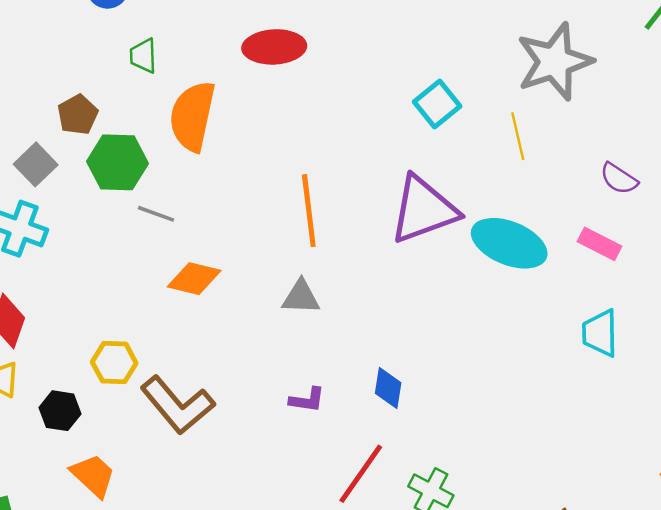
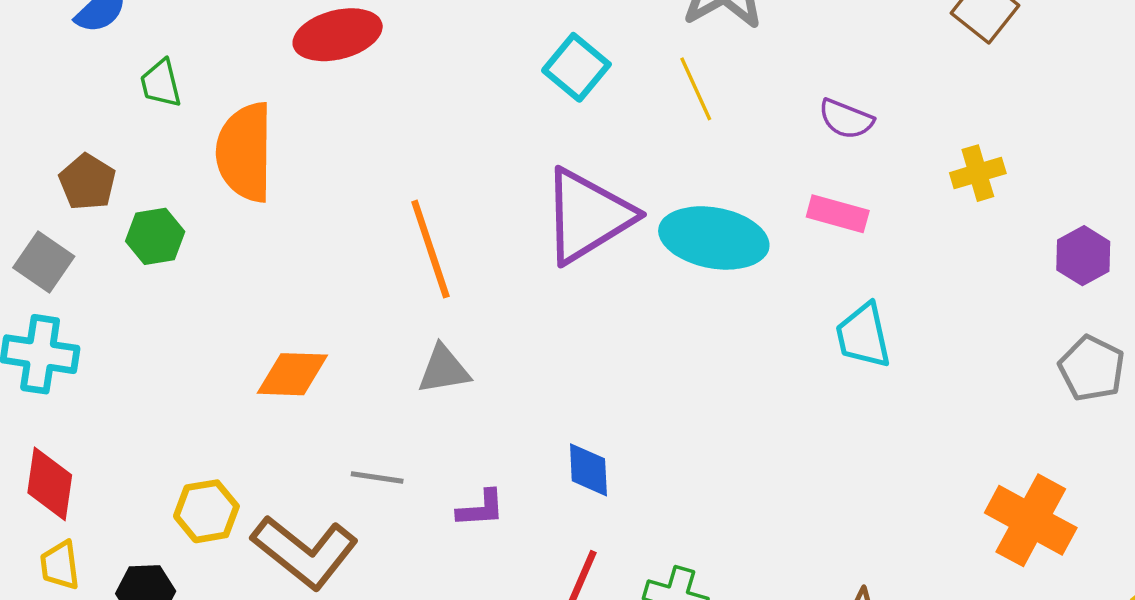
green hexagon: (118, 162) -> (155, 236), size x0.7
gray line: (156, 214) -> (377, 478), moved

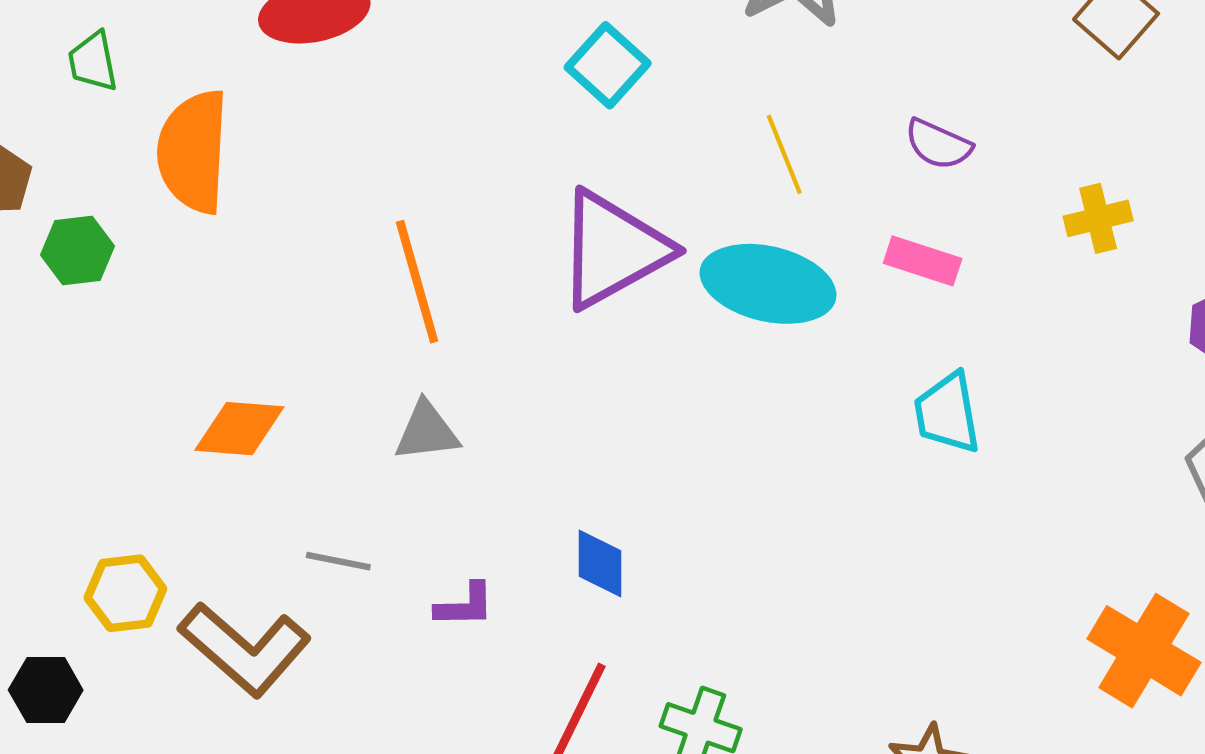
yellow line: (696, 89) -> (784, 154), moved

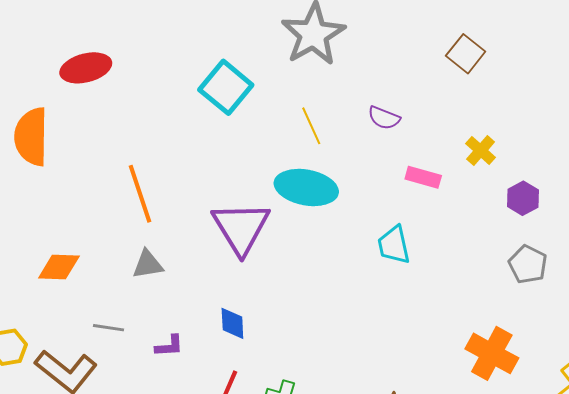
cyan square: (608, 65) -> (226, 87), size x1.4
yellow cross: (1098, 218) -> (481, 151), moved, turned -32
purple triangle: (613, 249) -> (241, 228), moved, turned -30
pink rectangle: (923, 261) -> (423, 177), moved

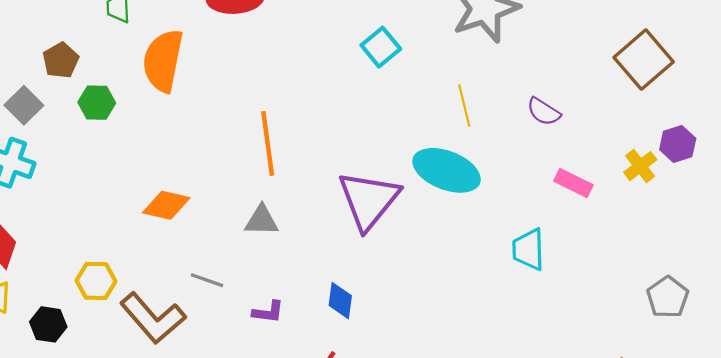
brown square: (466, 54) -> (644, 60), size x1.4
cyan square: (226, 87) -> (381, 47), size x0.7
purple hexagon: (523, 198) -> (678, 144), moved

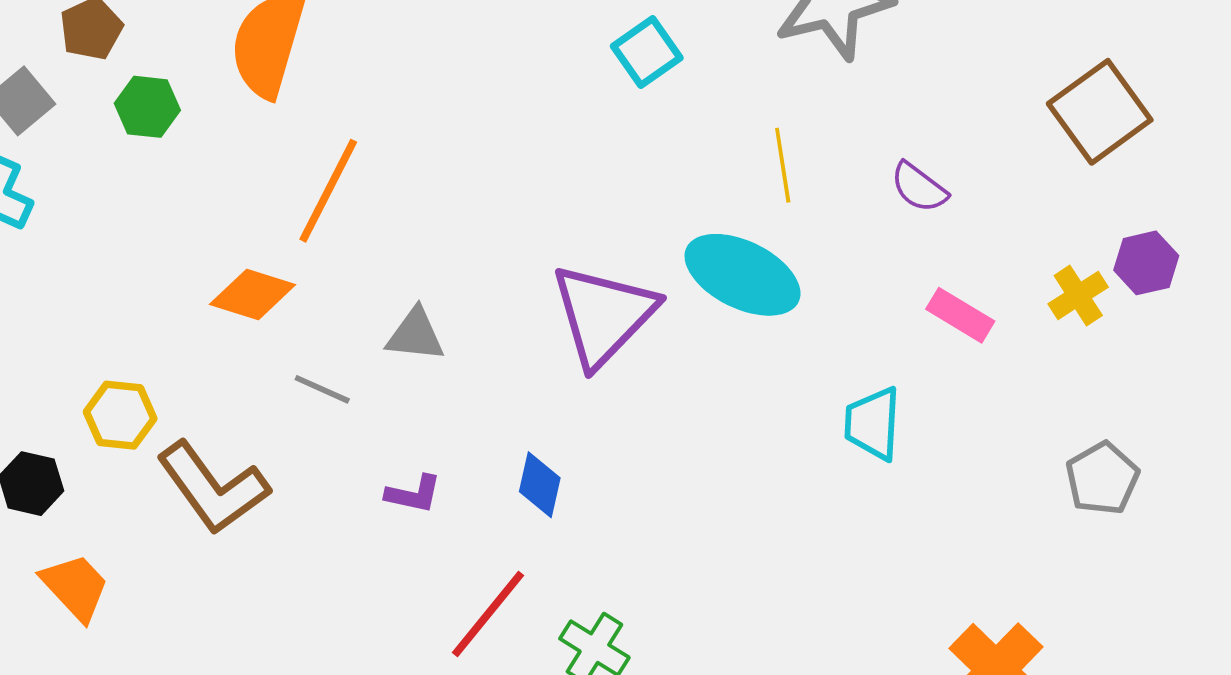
orange line: (268, 143) -> (328, 191), moved, turned 30
gray line: (207, 280) -> (322, 389), moved
gray pentagon: (668, 297) -> (1102, 478), moved

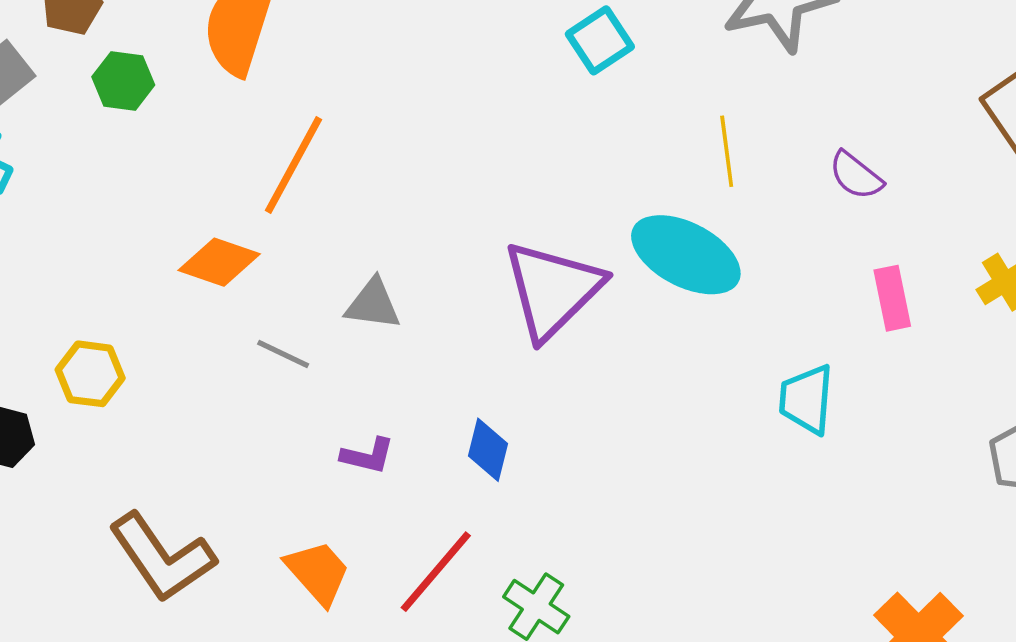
pink rectangle: (960, 315) -> (892, 298), turned 46
brown L-shape: (213, 488) -> (162, 557), moved
orange trapezoid: (75, 587) -> (318, 572), moved

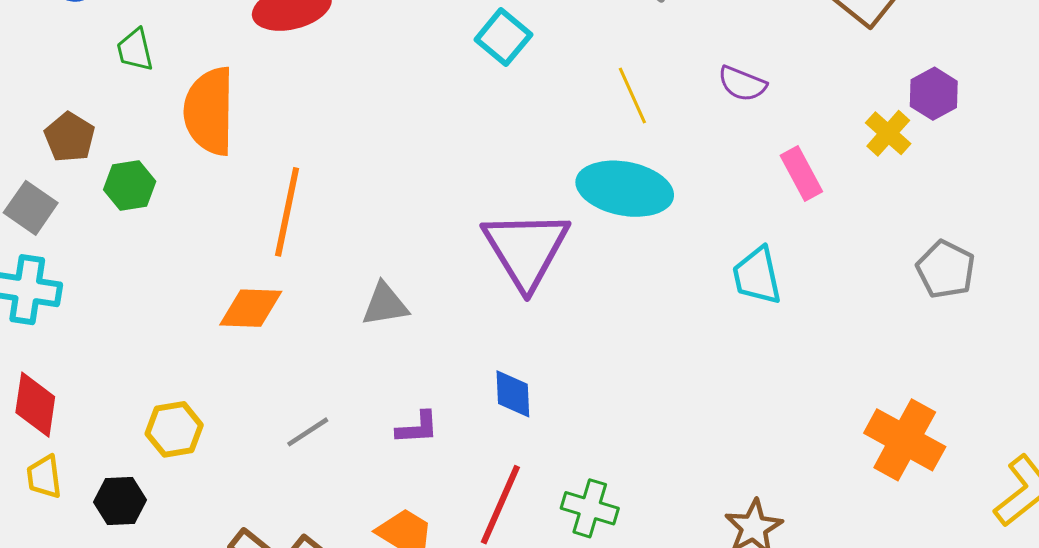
gray line: (283, 354) -> (308, 432), moved, turned -42

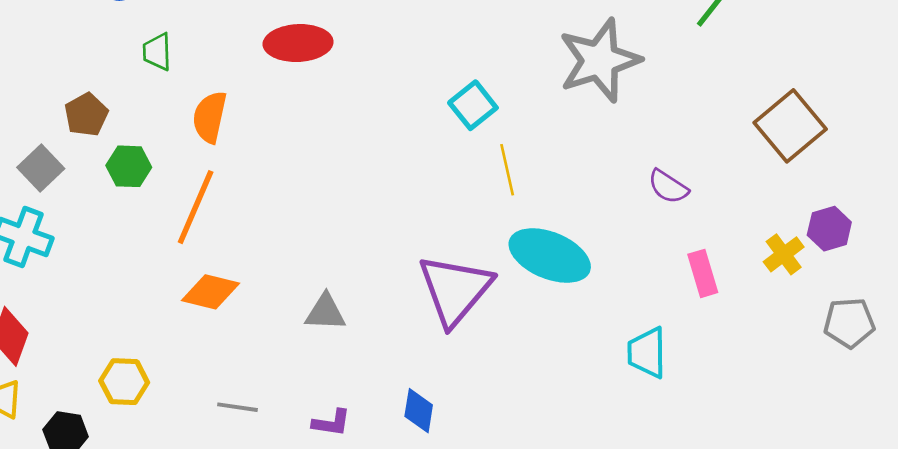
yellow line: (632, 96) -> (507, 170), moved
orange semicircle: (209, 111) -> (210, 117), size x0.7
orange line: (287, 212) -> (196, 207), moved
gray pentagon: (946, 269) -> (849, 323), moved, turned 30
gray line: (308, 432) -> (237, 407), turned 30

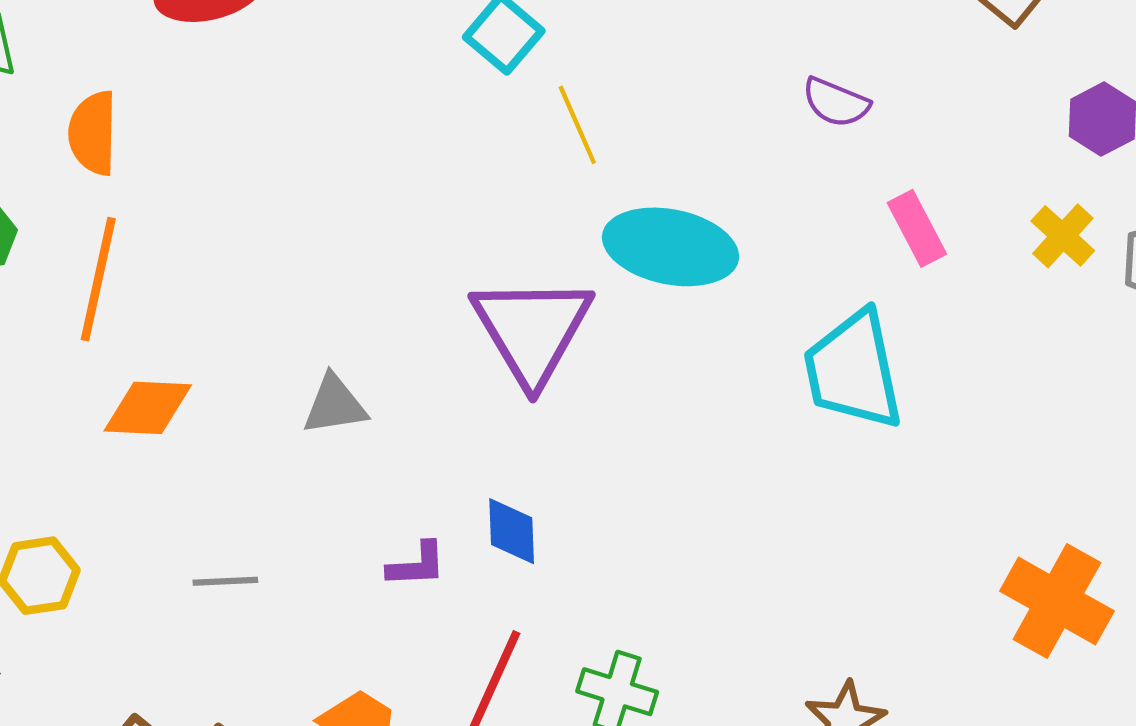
yellow cross: (784, 254) -> (1063, 236), moved
cyan trapezoid: (647, 353) -> (853, 370), size x1.5
purple L-shape: (331, 423) -> (417, 565), moved

